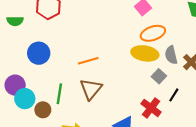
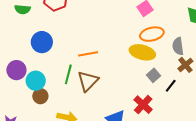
gray semicircle: (171, 55) -> (178, 46), moved
green line: (59, 94) -> (68, 74), moved
black line: (174, 95) -> (171, 86), moved
cyan circle: (25, 99) -> (36, 81), moved

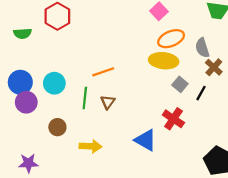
blue circle: (42, 42) -> (20, 82), moved
cyan circle: (36, 81) -> (54, 83), moved
brown triangle: (88, 81) -> (108, 102), size x0.6

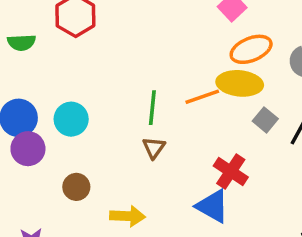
orange line: (103, 72) -> (202, 97), moved
green line: (85, 98) -> (152, 108), moved
red cross: (173, 119) -> (231, 172), moved

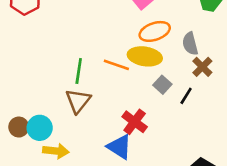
orange line: (202, 97) -> (116, 65), turned 35
cyan circle: (71, 119) -> (40, 128), moved
brown triangle: (154, 148) -> (78, 101), size x1.5

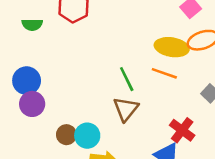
yellow ellipse: (145, 56) -> (172, 47), moved
green line: (79, 71) -> (127, 79), turned -35

